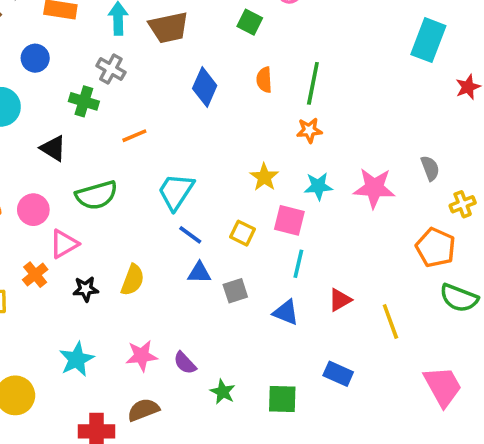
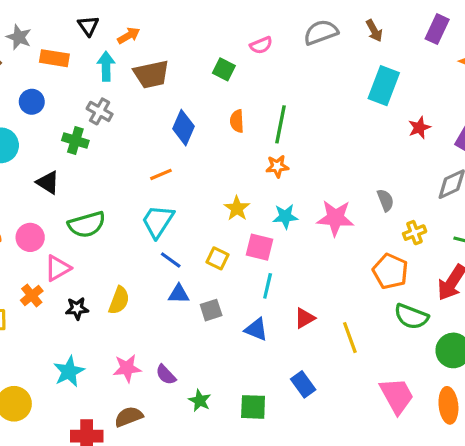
orange line: (134, 136) -> (161, 174), moved
blue rectangle: (338, 374) -> (303, 384), turned 30

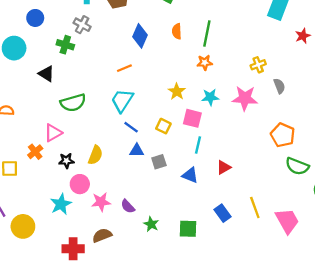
yellow cross: (415, 233) -> (258, 65), moved
pink circle: (30, 237) -> (80, 184), moved
yellow line: (350, 338) -> (255, 207), moved

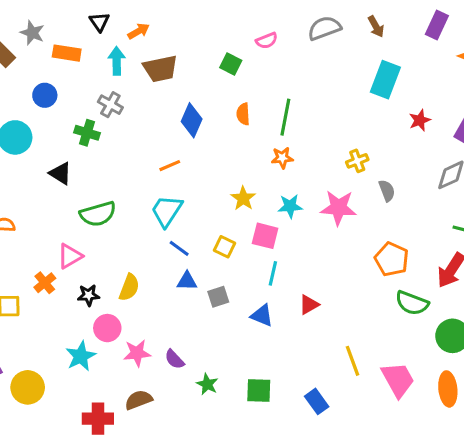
blue rectangle: (222, 213) -> (317, 401), moved

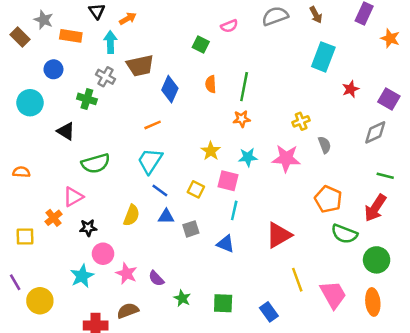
brown trapezoid: (160, 69) -> (140, 66), moved
yellow semicircle: (129, 287) -> (131, 215), moved
red triangle: (309, 305) -> (279, 235), moved, size x1.6
pink star: (137, 353) -> (127, 274), turned 30

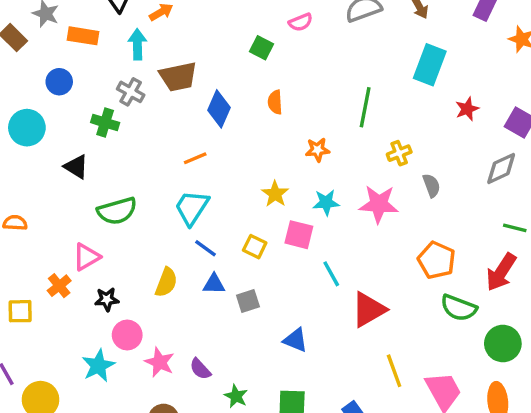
green line: (244, 87) -> (365, 107), moved
cyan line: (234, 210) -> (331, 274), moved, turned -42
blue triangle: (226, 244) -> (295, 340), moved

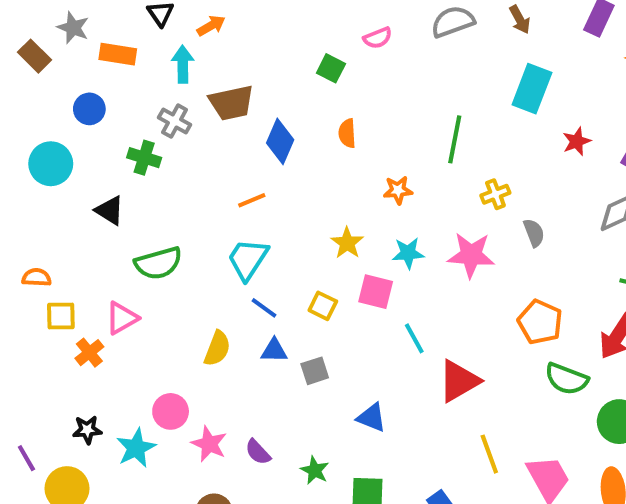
black star: (107, 299) -> (87, 430), moved
yellow square: (20, 311) -> (61, 316), moved
green star: (236, 396) -> (315, 470), moved

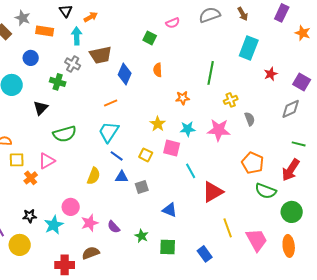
black triangle: (110, 210) -> (41, 108), turned 42
pink star: (209, 444) -> (90, 223), turned 30

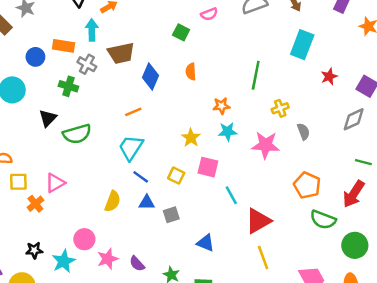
orange rectangle: (45, 31) -> (64, 46), moved
cyan star: (188, 129) -> (228, 132), moved
green semicircle: (65, 134) -> (77, 134), moved
yellow line: (228, 228) -> (263, 258), moved

